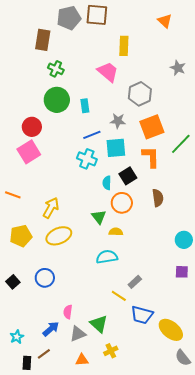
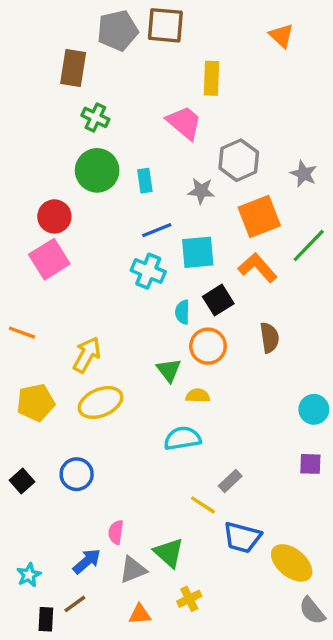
gray star: (178, 68) -> (304, 174), moved
gray star: (118, 121) -> (201, 191), moved
orange L-shape: (151, 157) -> (258, 268), turned -40

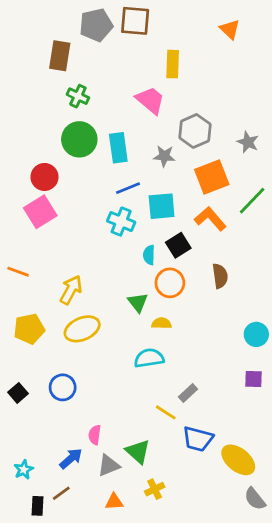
cyan rectangle: (145, 181) -> (118, 148), size x1.5

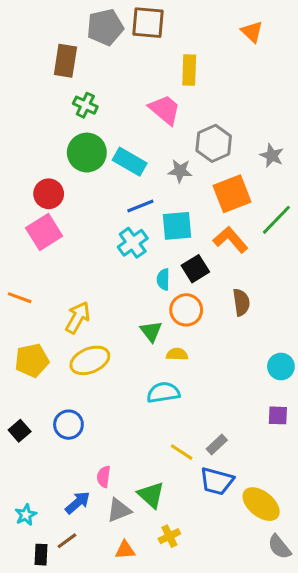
cyan rectangle: (118, 148) -> (130, 162), turned -52
cyan cross: (121, 222) -> (133, 243), turned 32
gray rectangle: (188, 393) -> (217, 444), moved

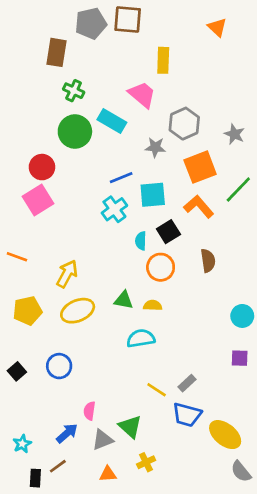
cyan rectangle: (130, 162) -> (112, 121), moved
green triangle: (151, 331) -> (124, 300), moved, turned -42

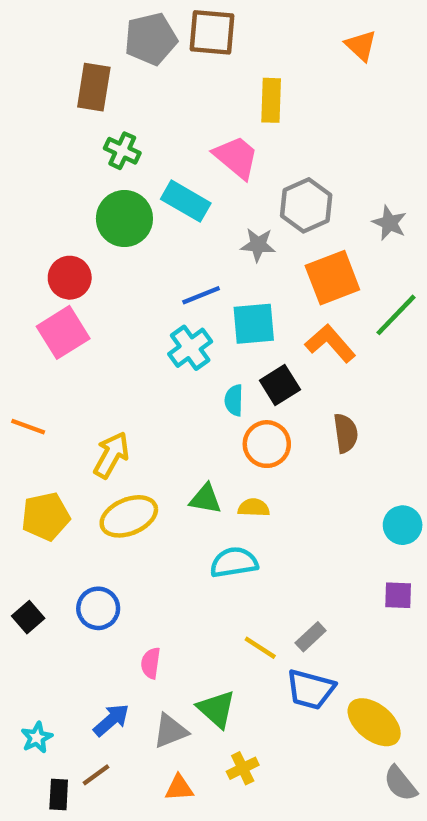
pink semicircle: (89, 411) -> (151, 663), moved

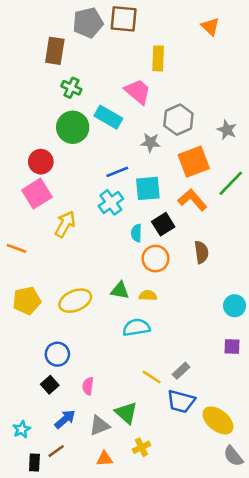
yellow arrow: (111, 455) -> (65, 224), moved
black square: (28, 617) -> (50, 385), moved

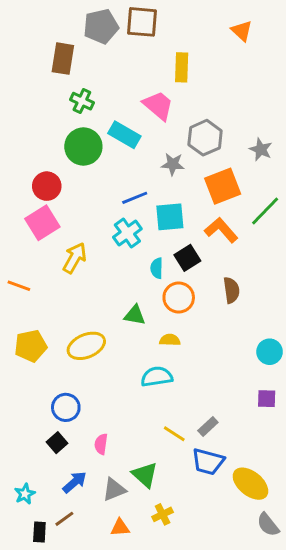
green triangle: (120, 290) -> (135, 315), moved

